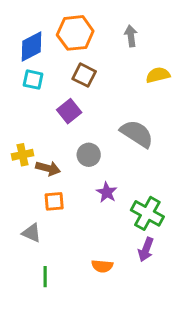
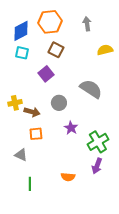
green cross: (147, 213) -> (98, 142), turned 30

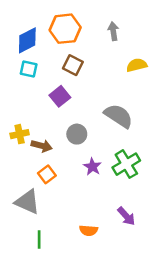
orange square: (36, 134) -> (47, 174), turned -32
green cross: (98, 142) -> (126, 164), moved
gray triangle: (21, 155) -> (27, 202), size x1.5
purple arrow: (97, 166) -> (126, 216), turned -63

